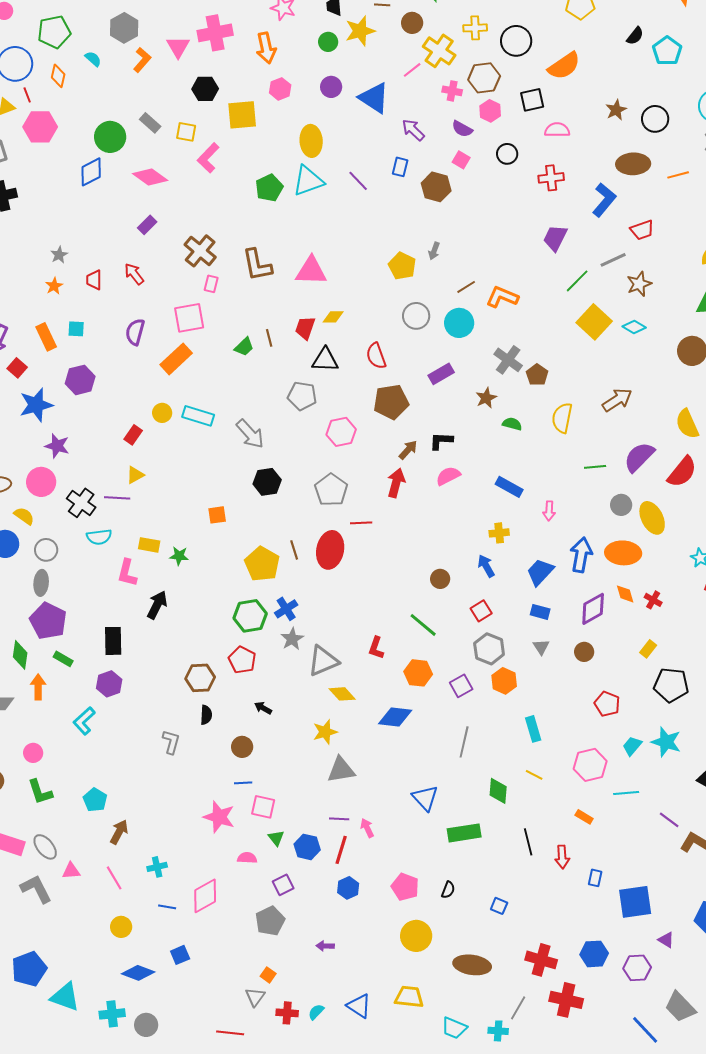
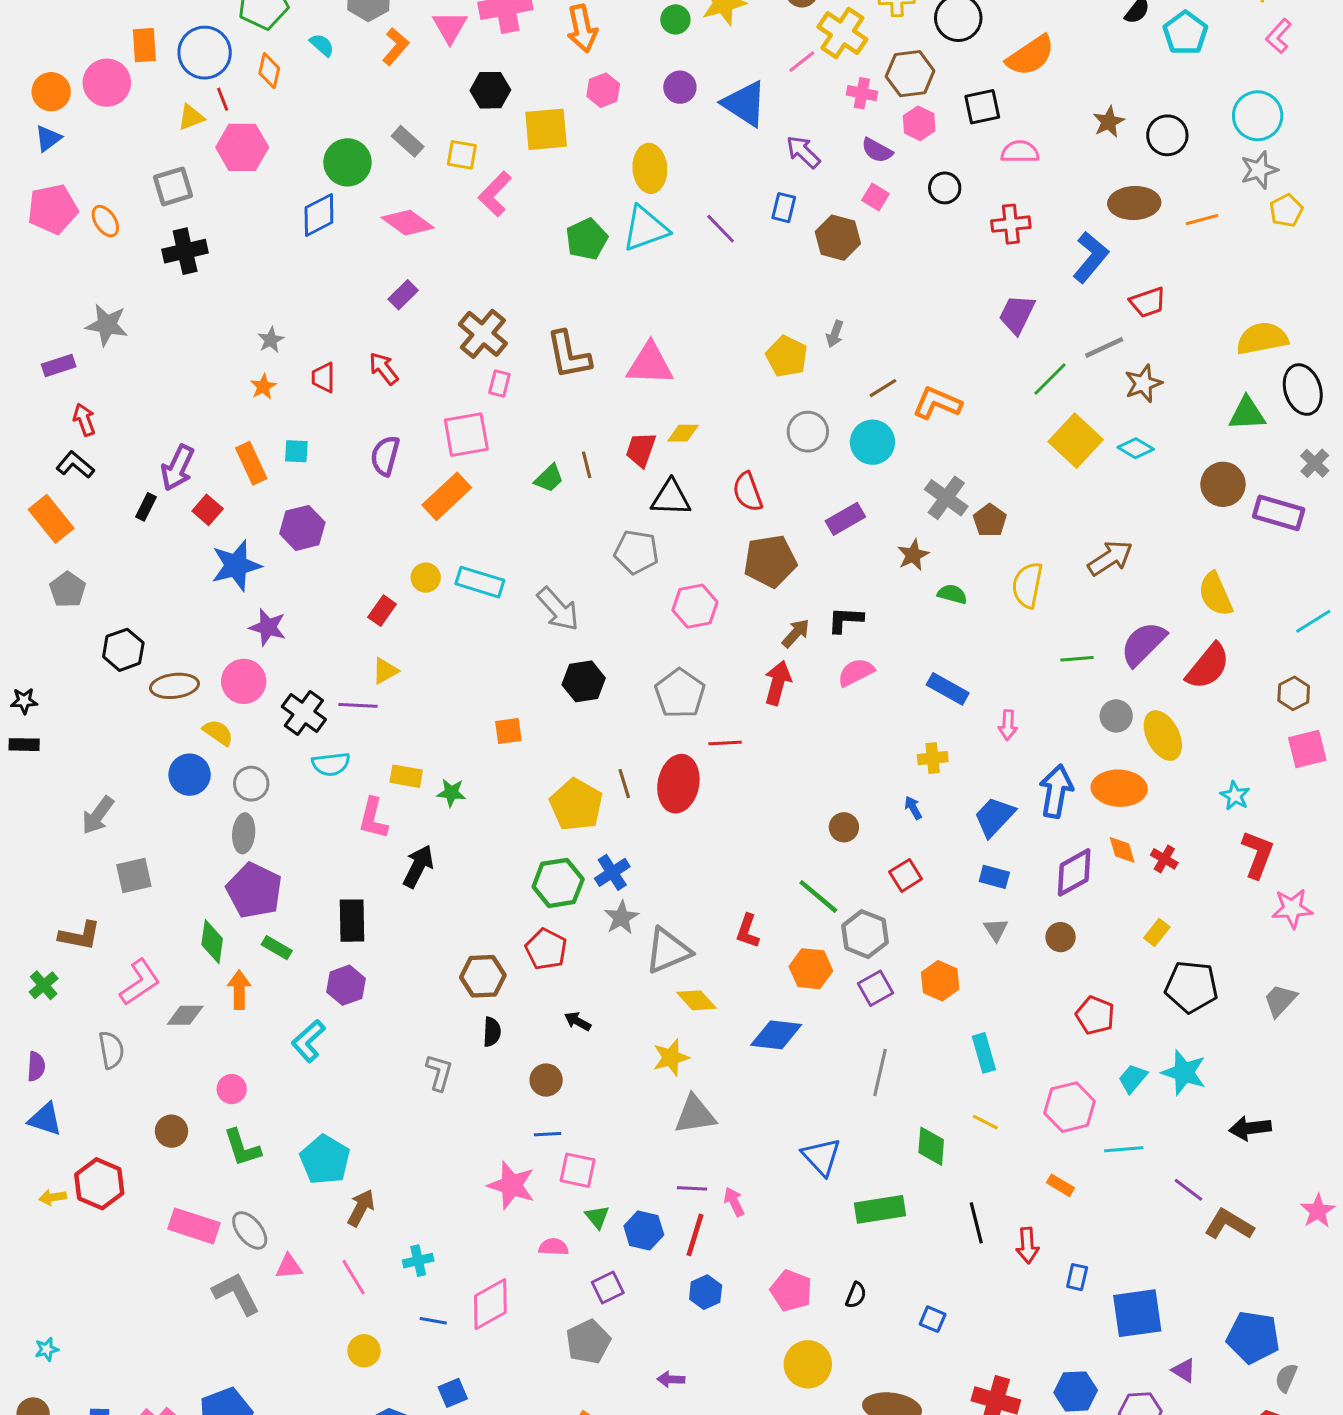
blue arrow: (486, 566) -> (913, 808), size x0.7
gray hexagon: (489, 649) -> (865, 934), moved
cyan pentagon: (95, 800) -> (325, 1160), size x1.4

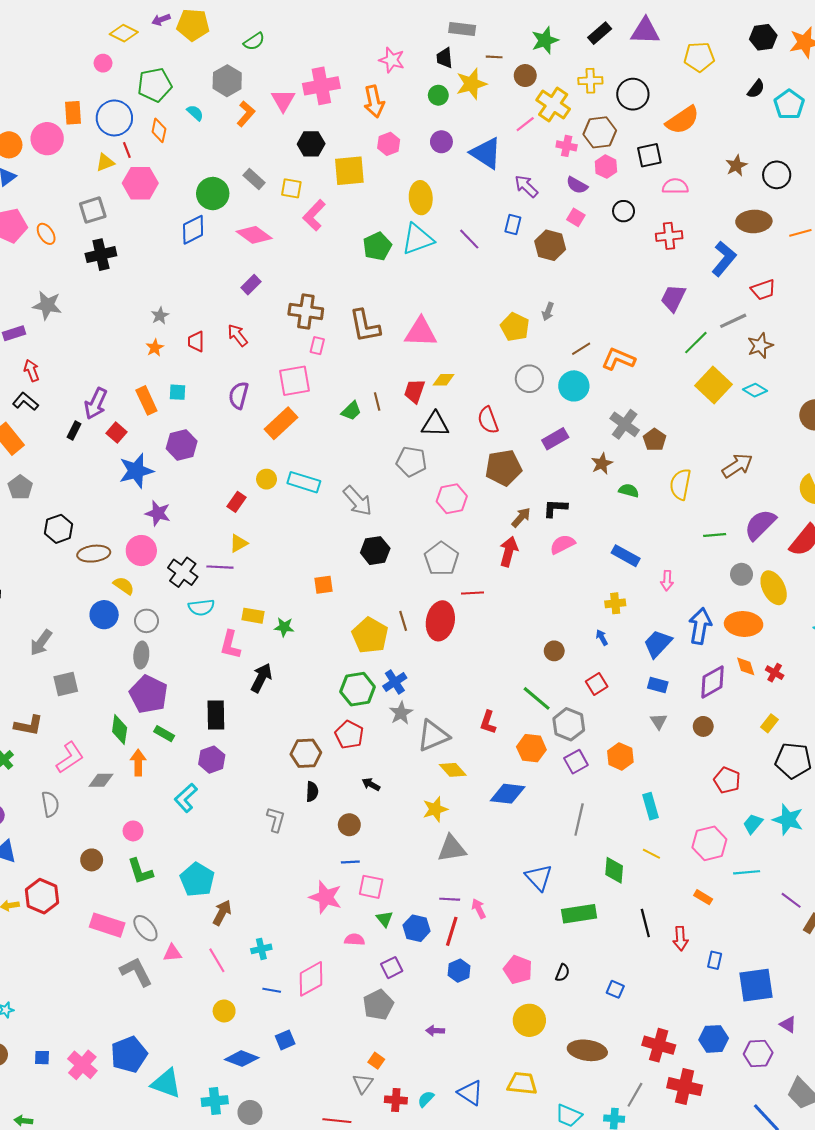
brown cross: (483, 334) -> (306, 311), turned -32

